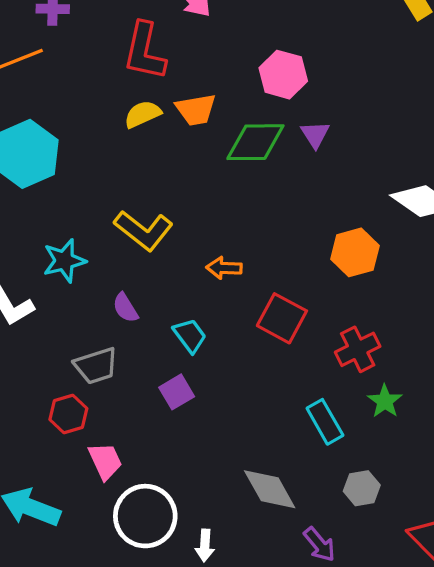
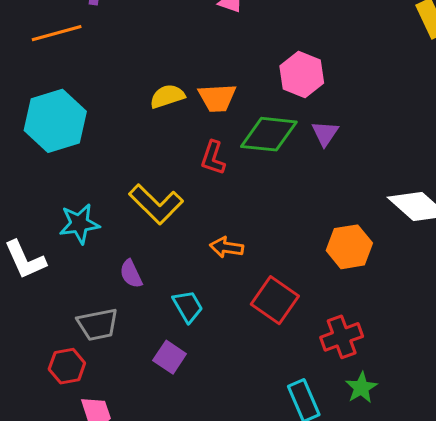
red L-shape: (144, 51) -> (213, 158), moved, size x0.6
purple square: (177, 392) -> (170, 357), turned -32

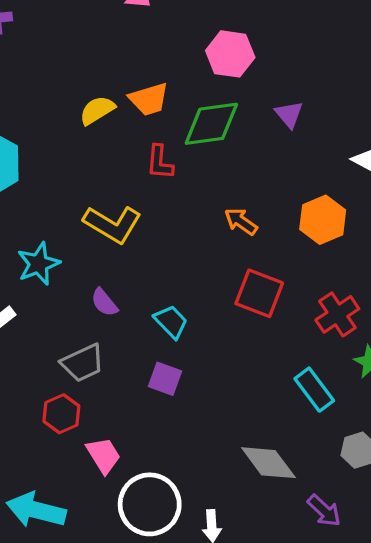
purple triangle: (325, 133) -> (289, 114), moved
orange arrow: (227, 247) -> (241, 222), moved, turned 40

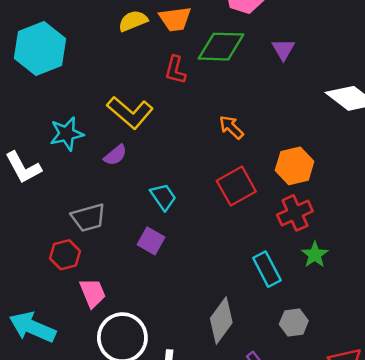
orange hexagon: (323, 220) -> (295, 166), moved
red square: (259, 293) -> (236, 186), turned 30
purple semicircle: (104, 302) -> (115, 155), moved, turned -100
gray diamond: (268, 463) -> (221, 320), turned 63

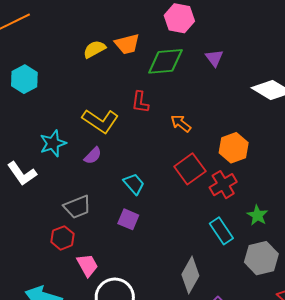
cyan hexagon: (40, 49) -> (24, 79), size x0.7
red L-shape: (175, 70) -> (140, 102), moved
red cross: (295, 213) -> (223, 185), moved
gray hexagon: (294, 322) -> (261, 258), moved, size x1.5

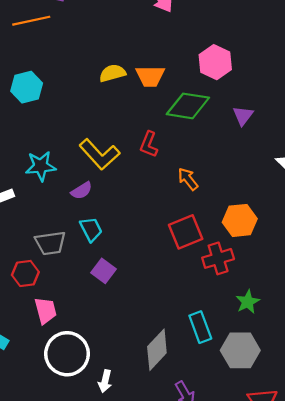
cyan trapezoid: (134, 184) -> (91, 229), moved
cyan rectangle: (221, 231) -> (200, 327), moved

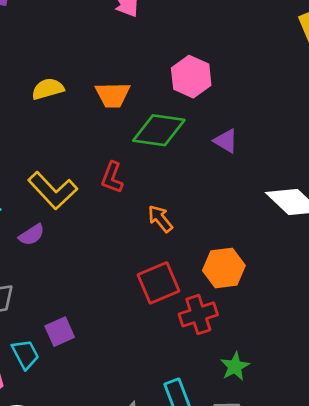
yellow semicircle: (113, 73) -> (48, 89), moved
purple triangle: (243, 116) -> (226, 141), turned -35
cyan trapezoid: (91, 229) -> (25, 354), moved
purple square: (103, 271) -> (60, 332), turned 30

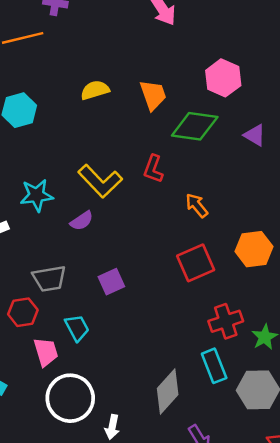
orange trapezoid: (113, 95) -> (153, 95), turned -108
red cross: (198, 314) -> (226, 321), moved
purple square: (60, 332) -> (111, 282), moved

